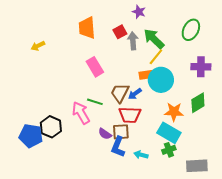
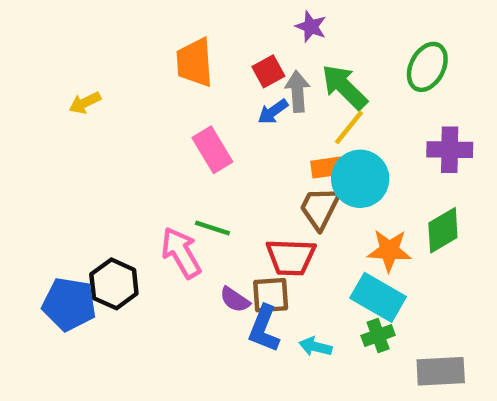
brown trapezoid: (120, 93) -> (320, 208), moved
blue arrow: (135, 94) -> (273, 112), moved

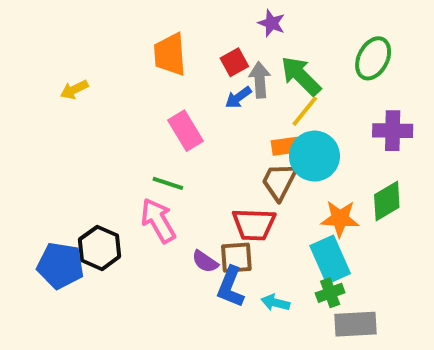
green line: (212, 228) -> (168, 183), moved
cyan rectangle: (378, 297) -> (330, 260), turned 36
gray rectangle: (441, 371) -> (356, 324), moved

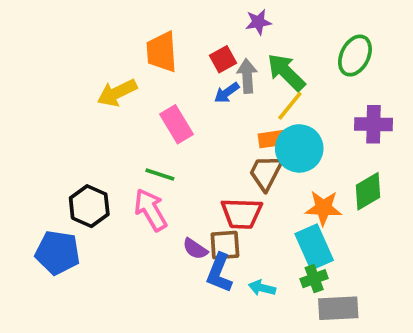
purple star: (271, 23) -> (258, 22), turned -30
yellow arrow: (74, 90) -> (117, 93), moved, size x1.5
black hexagon: (100, 248) -> (89, 206), moved

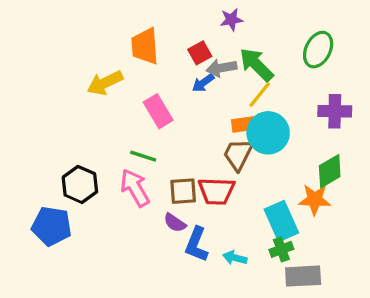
gray arrow: (247, 76) -> (221, 68), turned -96
orange star: (323, 208) -> (315, 199), moved
brown square: (225, 245) -> (183, 191), moved

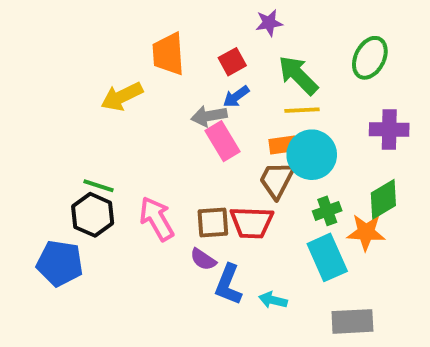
gray arrow: (221, 68) -> (209, 116), moved
yellow line: (260, 95) -> (302, 110), turned 48
pink rectangle: (158, 111) -> (223, 141), moved
green line: (143, 156) -> (98, 186), moved
green cross: (281, 249) -> (327, 211), moved

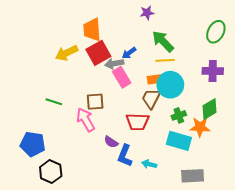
green ellipse: (370, 58) -> (216, 32), moved
red square: (232, 62) -> (98, 53), moved, size x1.6
black hexagon: (93, 215) -> (51, 172), moved
brown square: (213, 223) -> (95, 102), moved
cyan rectangle: (327, 257) -> (179, 141), turned -50

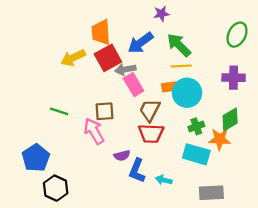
blue arrow: (129, 53) -> (141, 43), moved, size x1.6
brown trapezoid: (151, 98) -> (150, 110), moved
purple semicircle: (111, 142) -> (122, 156), turned -48
blue pentagon: (33, 144) -> (36, 158), turned 30

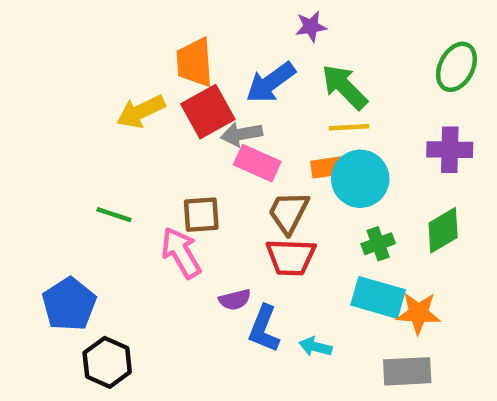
pink rectangle: (134, 85) -> (257, 163), turned -35
orange star: (220, 139) -> (418, 313), moved

